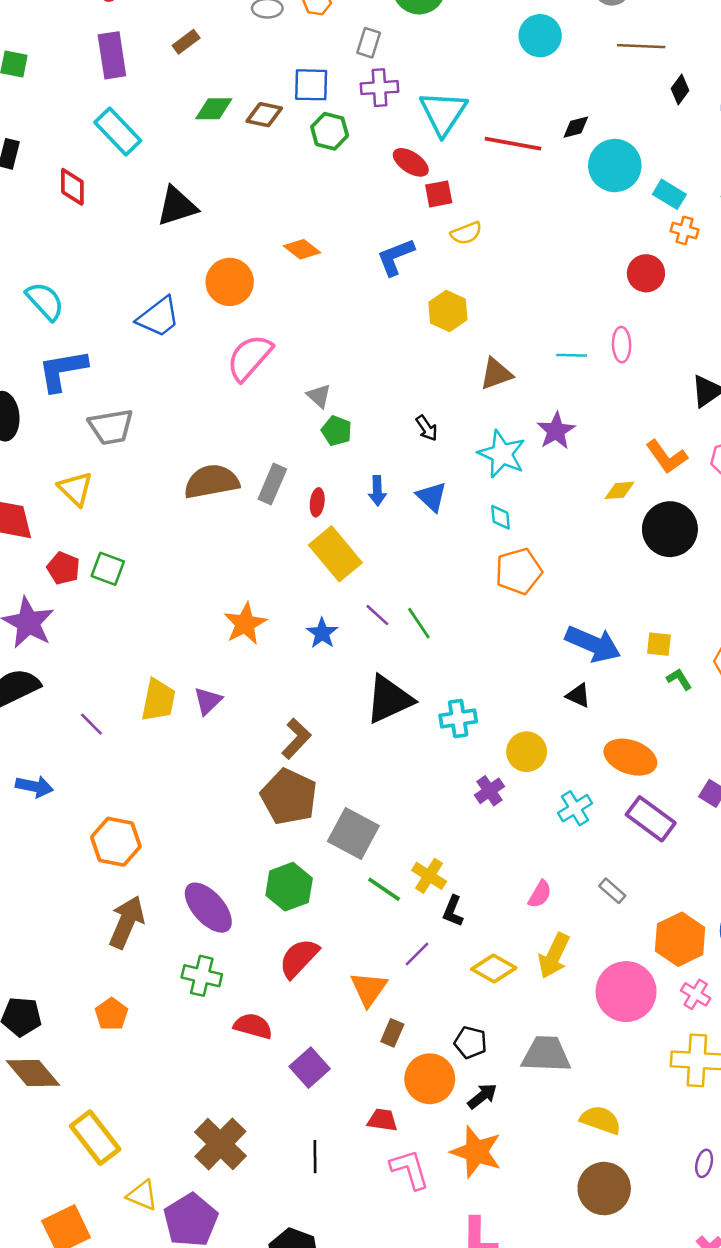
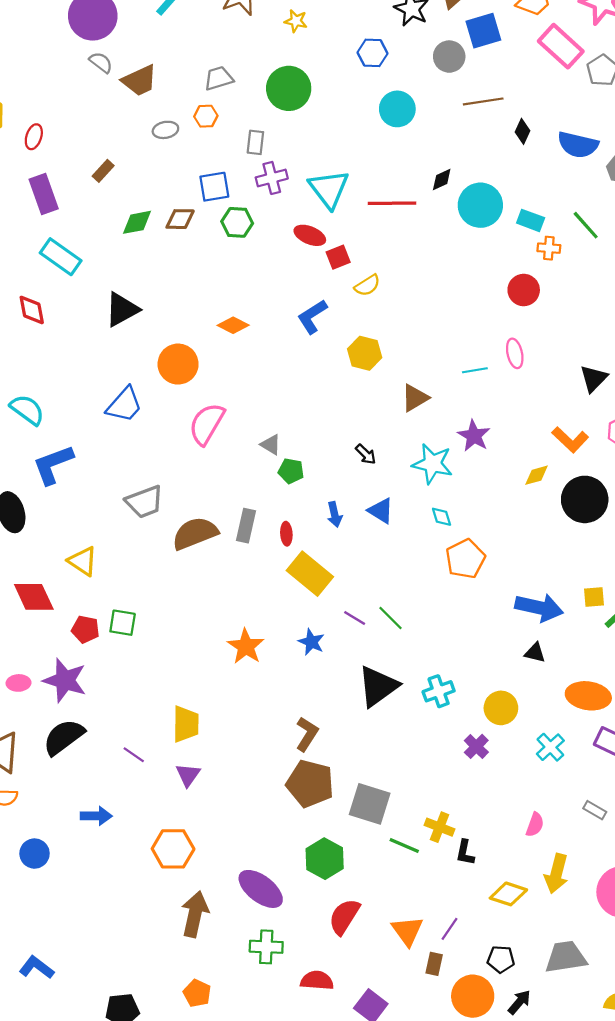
gray trapezoid: (111, 427) -> (144, 502), moved
purple triangle: (208, 701) -> (188, 775), moved
purple line: (417, 954) -> (449, 929), moved

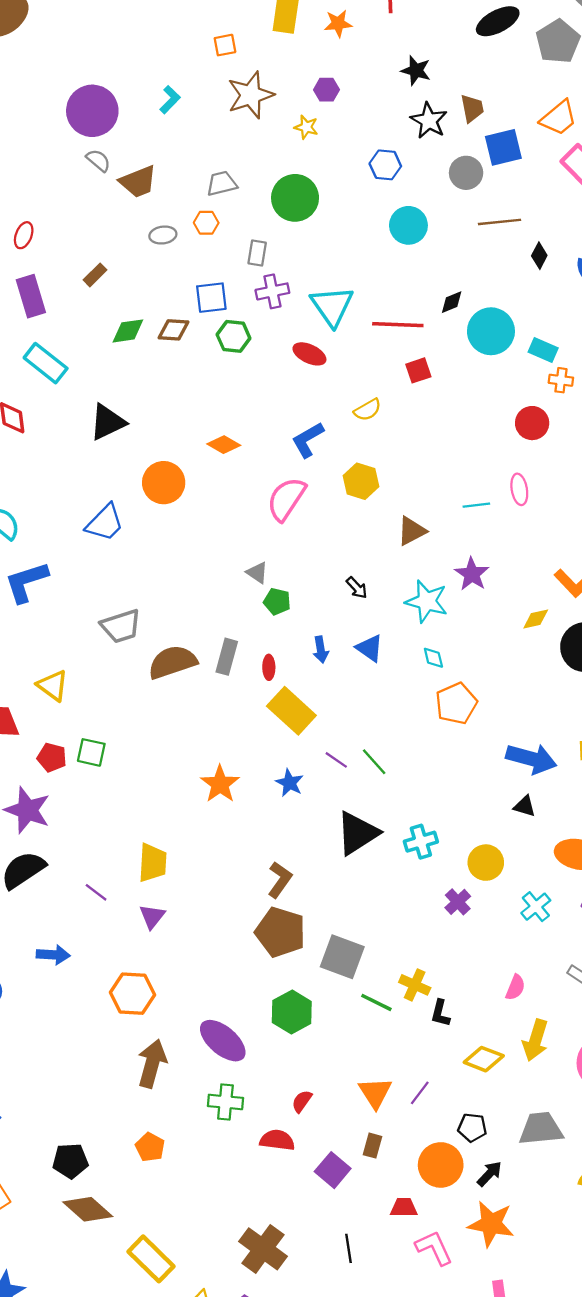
red square: (338, 257) -> (418, 370), moved
pink semicircle: (207, 424) -> (286, 499), moved
red semicircle: (344, 917) -> (302, 1101), moved, size x0.6
brown rectangle: (434, 964) -> (372, 1146), moved

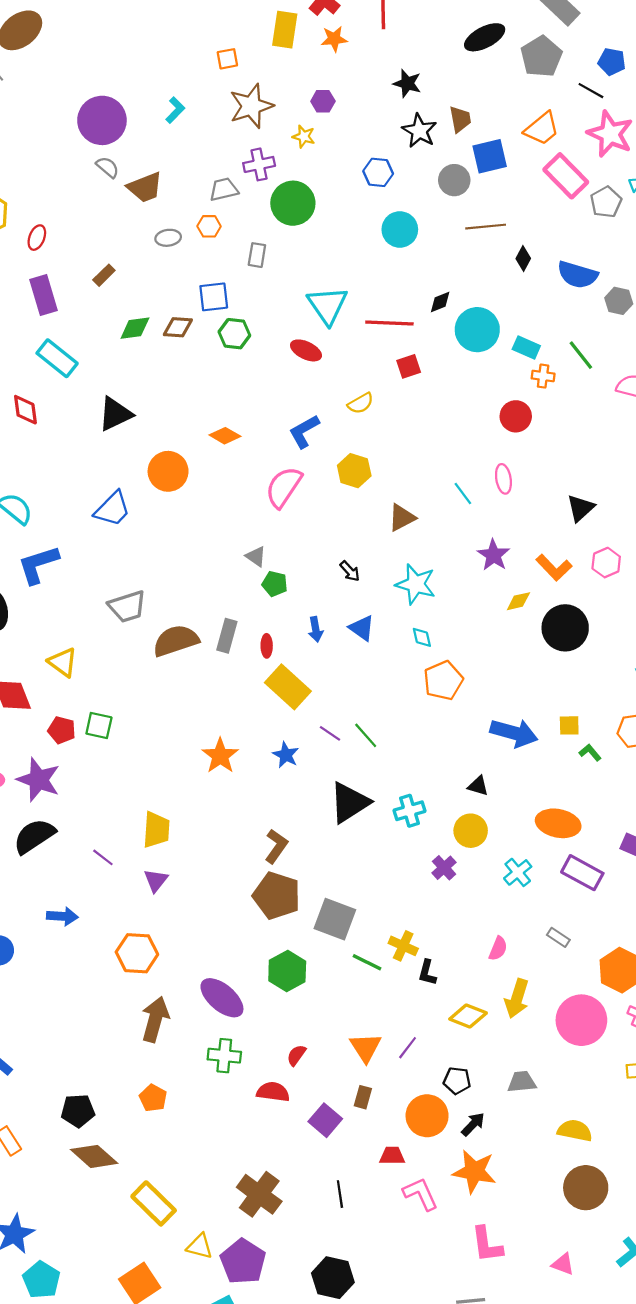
purple cross: (272, 291) -> (259, 164), moved
cyan line: (476, 505) -> (463, 494), turned 60
purple star: (472, 574) -> (494, 555), moved
black triangle: (525, 806) -> (478, 786), moved
gray trapezoid: (541, 1129) -> (522, 1082), size x0.7

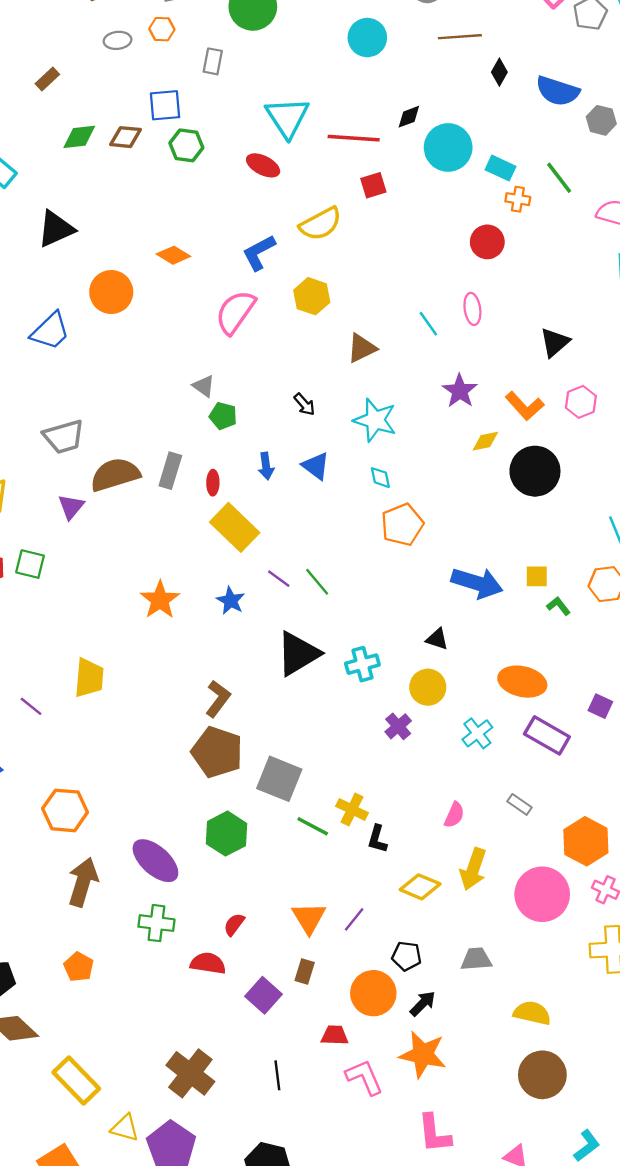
yellow semicircle: (361, 403) -> (320, 224), size x1.5
purple triangle: (156, 880) -> (71, 507), moved

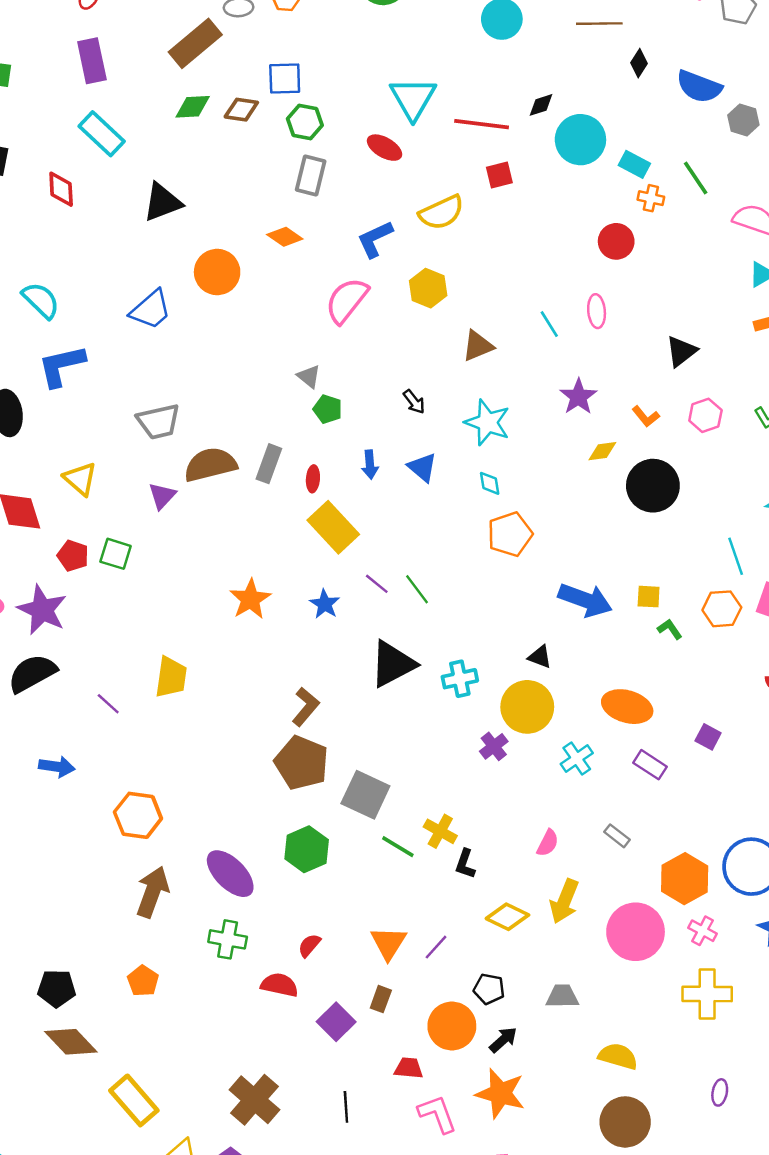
gray rectangle: (213, 61) -> (311, 176), moved, size x1.4
brown rectangle: (47, 79) -> (195, 43), moved, size x2.0
orange L-shape: (525, 406) -> (646, 416), size x0.7
yellow circle: (428, 687) -> (527, 707), size x1.4
purple rectangle: (547, 735) -> (650, 765), size x0.7

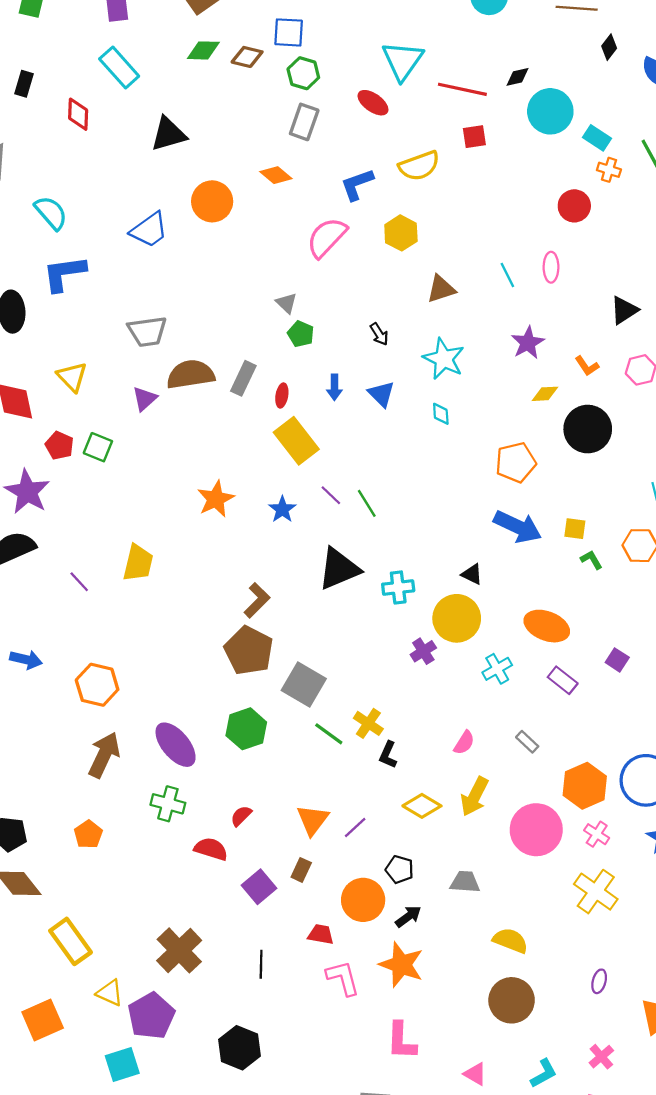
orange pentagon: (510, 534) -> (516, 462), moved
blue arrow: (57, 767) -> (26, 660), moved
yellow cross: (707, 994) -> (596, 892), turned 30

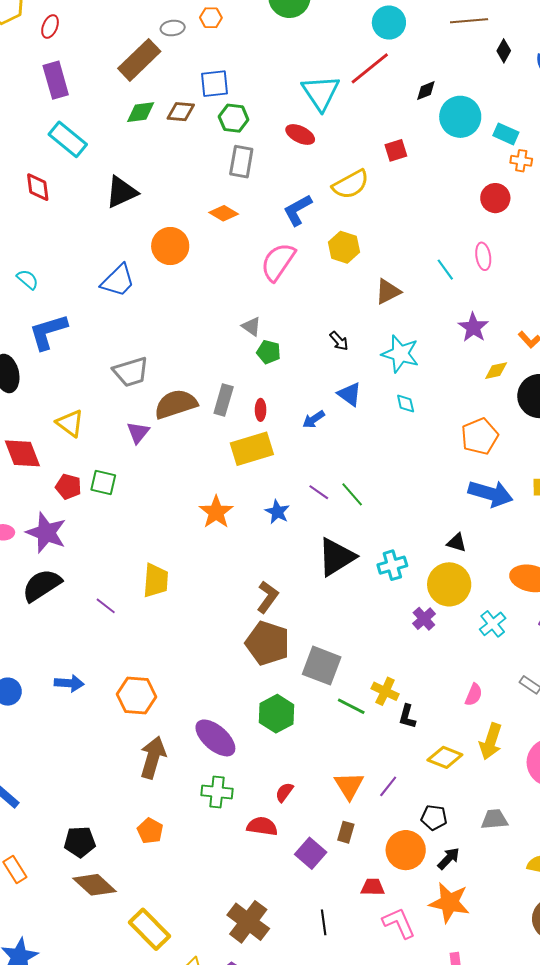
red line: (462, 89) -> (370, 68), moved, turned -42
cyan semicircle: (51, 213) -> (28, 279), size x0.7
blue arrow: (334, 387) -> (314, 419), moved, turned 65
yellow rectangle: (296, 441) -> (252, 449), moved, turned -60

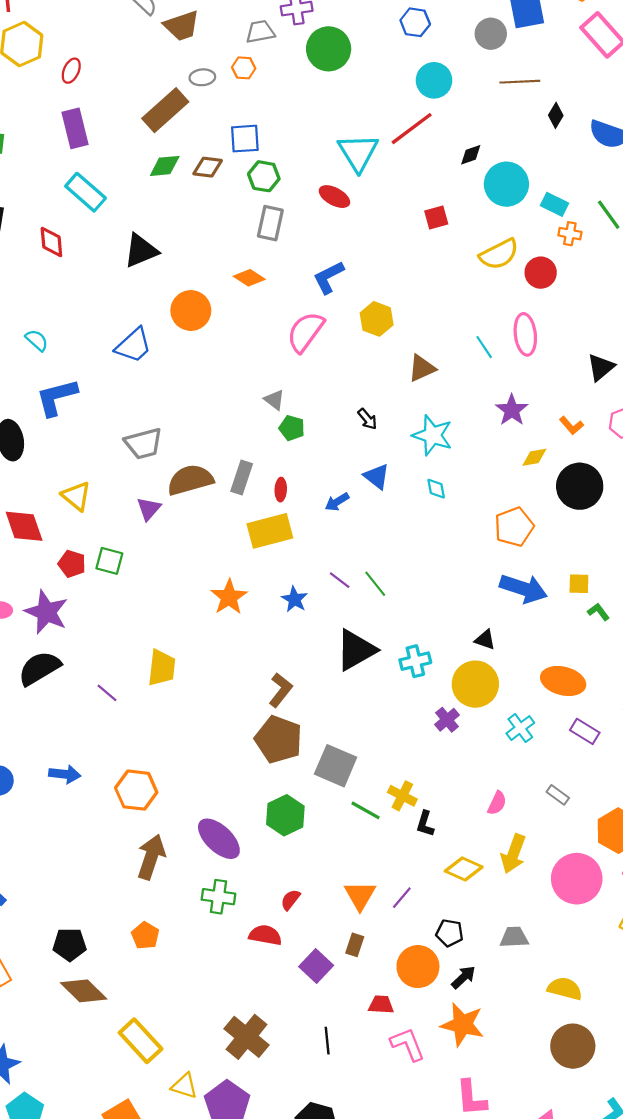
yellow semicircle: (351, 184) -> (499, 254), moved
pink ellipse: (483, 256) -> (525, 334), size x1.4

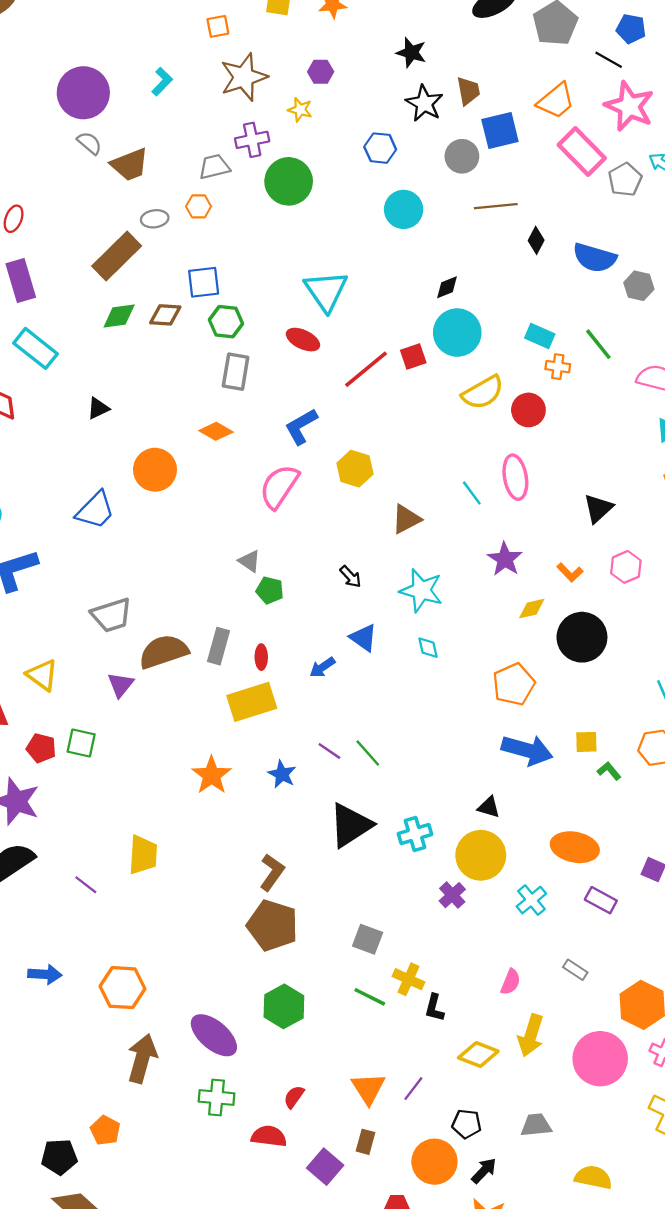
red line: (412, 129) -> (366, 369), moved
cyan circle: (506, 184) -> (457, 333), moved
black triangle: (141, 251) -> (98, 408), size x0.6
gray square: (336, 766) -> (368, 939), moved, size x0.7
orange pentagon: (145, 935) -> (105, 1130), moved

